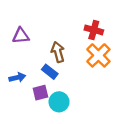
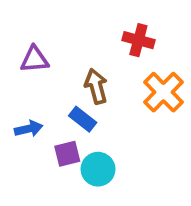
red cross: (94, 30) -> (138, 40), moved

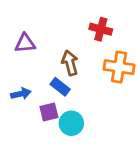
orange cross: (163, 92) -> (119, 67), turned -36

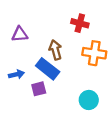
blue rectangle: (60, 87) -> (48, 69), size x1.5
cyan circle: (71, 123) -> (89, 100), moved

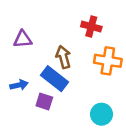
purple square: (39, 89) -> (44, 101), turned 32

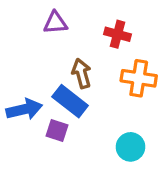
purple triangle: (23, 39) -> (55, 23), moved
blue arrow: (19, 85) -> (24, 109), size x1.5

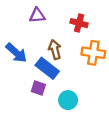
blue arrow: (24, 109) -> (16, 53), moved, turned 55
cyan circle: (131, 147) -> (68, 100), moved

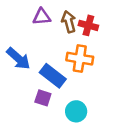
brown arrow: (55, 49) -> (69, 22), moved
orange cross: (93, 53) -> (80, 59), moved

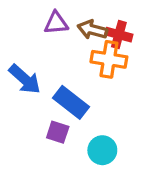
brown arrow: (69, 22) -> (92, 30), turned -60
orange cross: (80, 59) -> (109, 59), moved

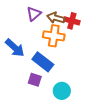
purple triangle: (56, 23) -> (34, 14), turned -35
orange cross: (109, 59) -> (54, 36), moved

